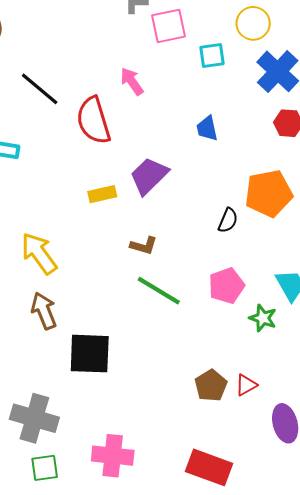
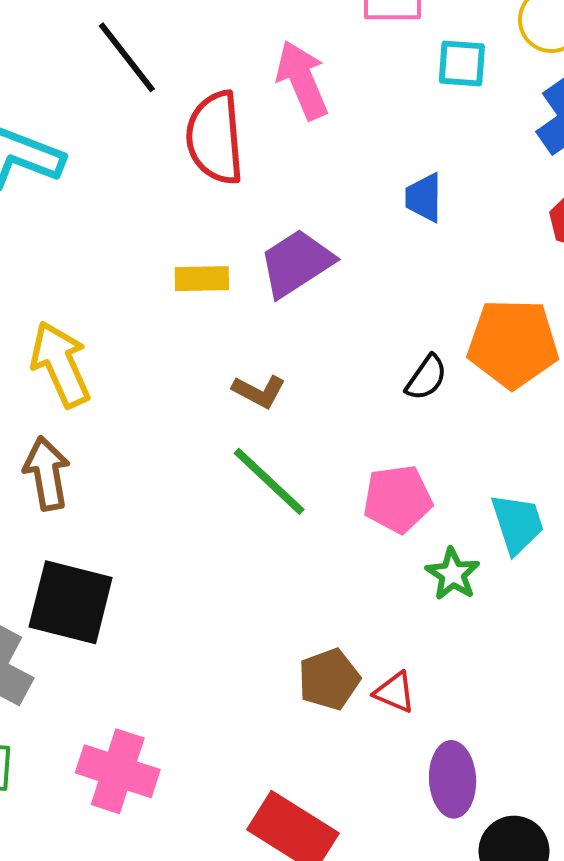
pink arrow: (132, 81) -> (302, 80), size x1.4
black square: (90, 354) -> (71, 602), moved
red triangle: (246, 385) -> (395, 692), turned 40

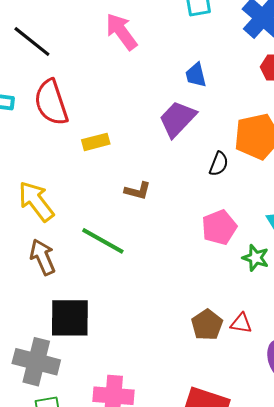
red semicircle: (215, 138) -> (51, 102), moved
purple trapezoid: (296, 263) -> (177, 119), moved
green line: (269, 481) -> (103, 241), moved

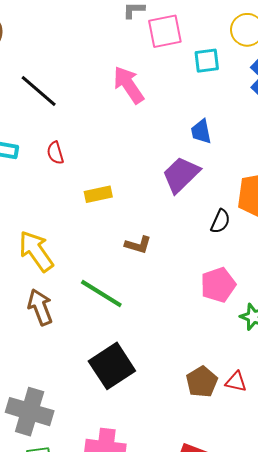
red semicircle: (51, 102) -> (55, 153), size x0.5
black square: (70, 318) -> (112, 366), moved, turned -36

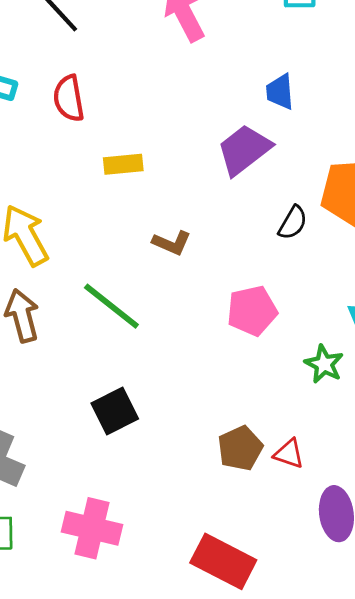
red semicircle: (55, 153) -> (69, 98), size x1.4
pink pentagon: (218, 285) -> (252, 311), moved
black square: (112, 366) -> (115, 411), size x0.7

